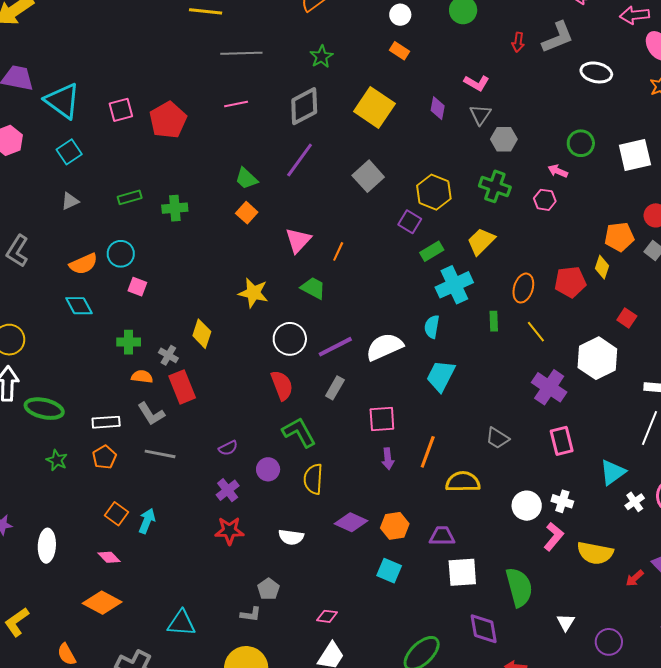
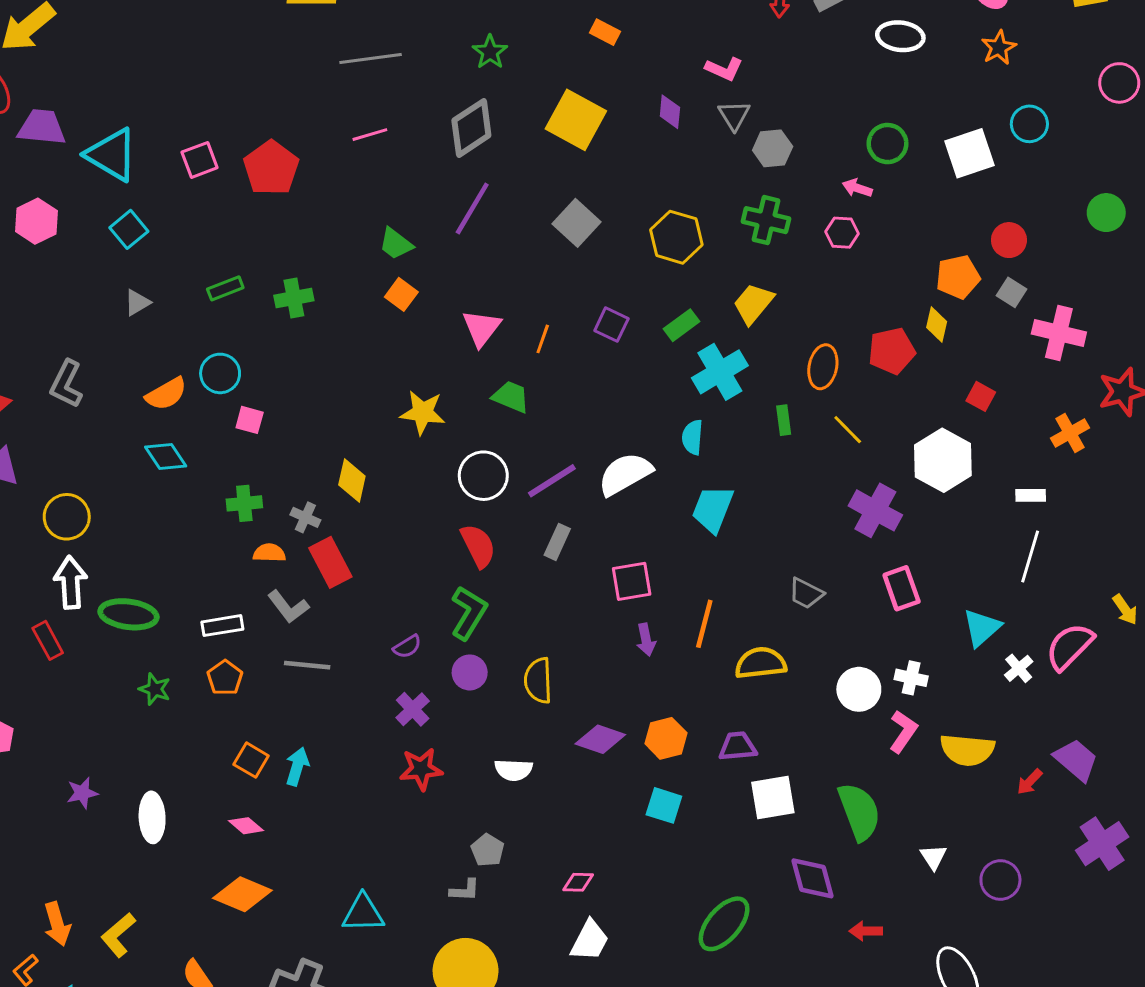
purple square: (410, 222) -> (611, 325), moved
green L-shape: (299, 432) -> (469, 613), moved, turned 66

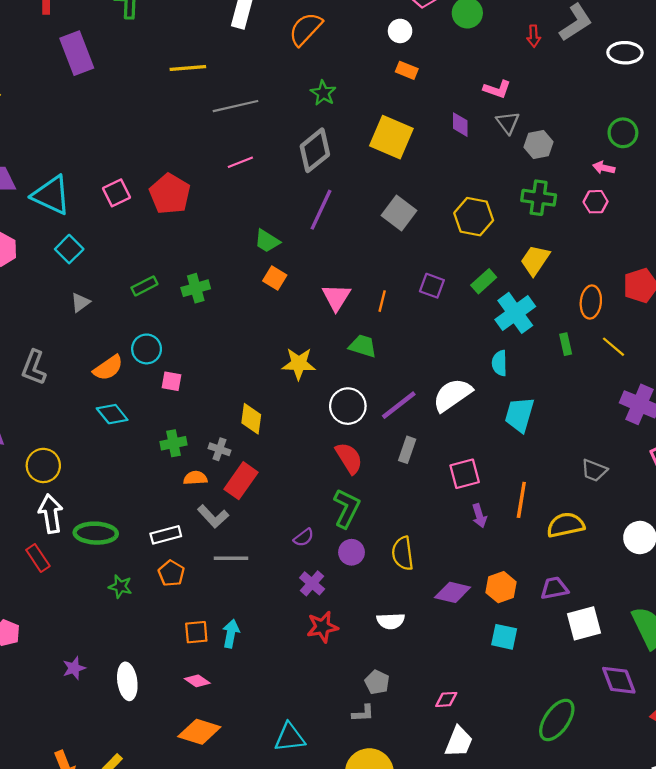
red rectangle: (330, 562) -> (241, 481), turned 68
orange square: (251, 760) -> (196, 632), turned -30

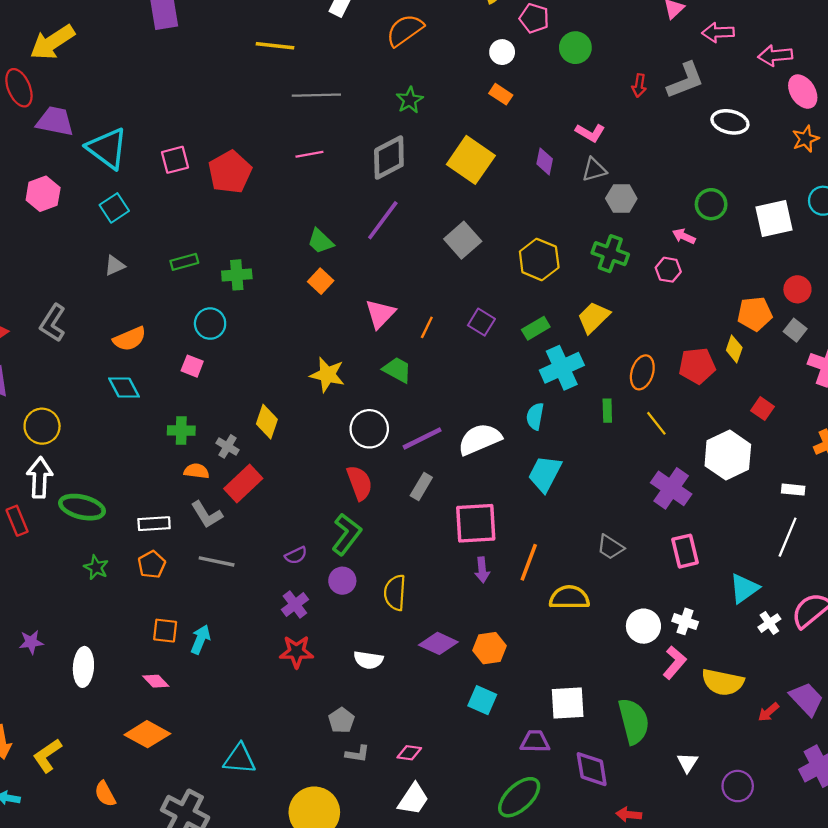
gray triangle: (508, 123) -> (594, 170), turned 40
cyan circle: (147, 349) -> (210, 324), moved
pink square: (465, 474) -> (476, 523), size x1.4
purple trapezoid: (554, 588) -> (535, 741), moved
gray L-shape: (363, 713) -> (357, 754), moved

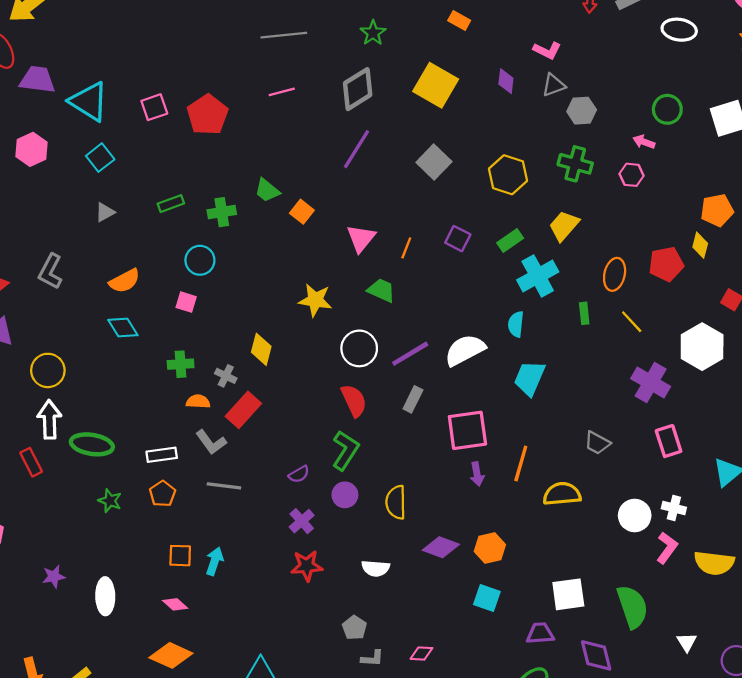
green trapezoid: (321, 241) -> (267, 190), moved

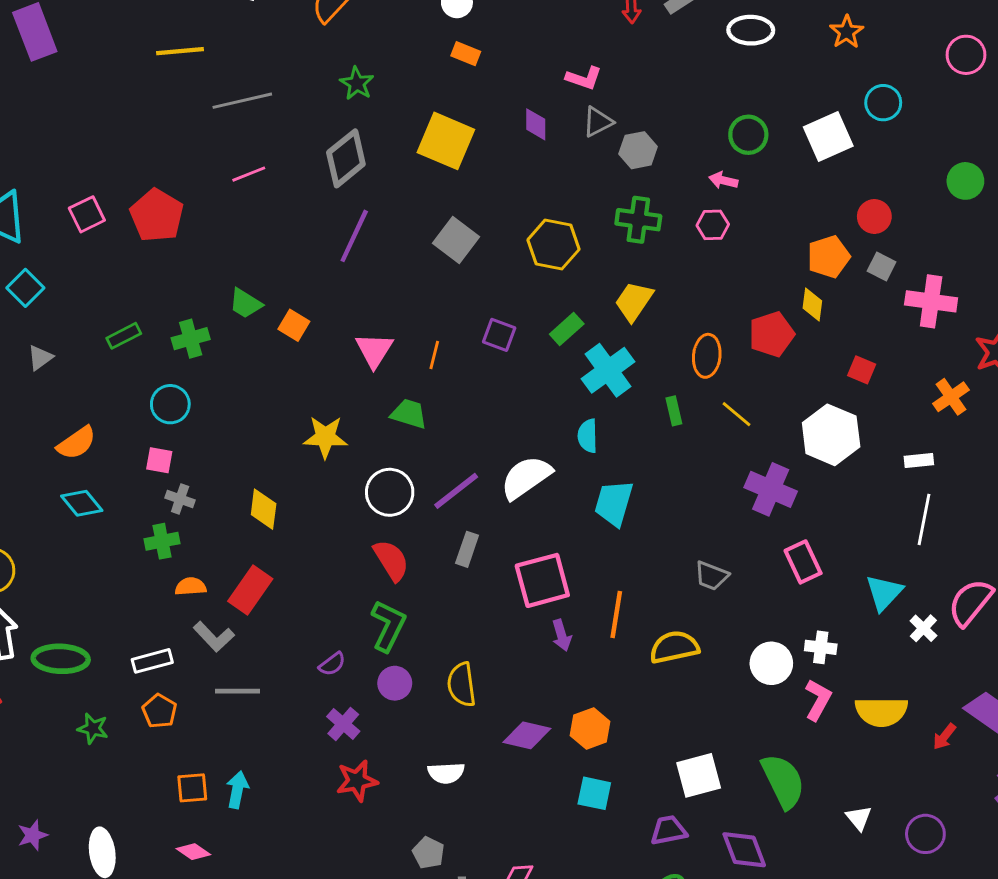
gray cross: (226, 376) -> (180, 499), moved

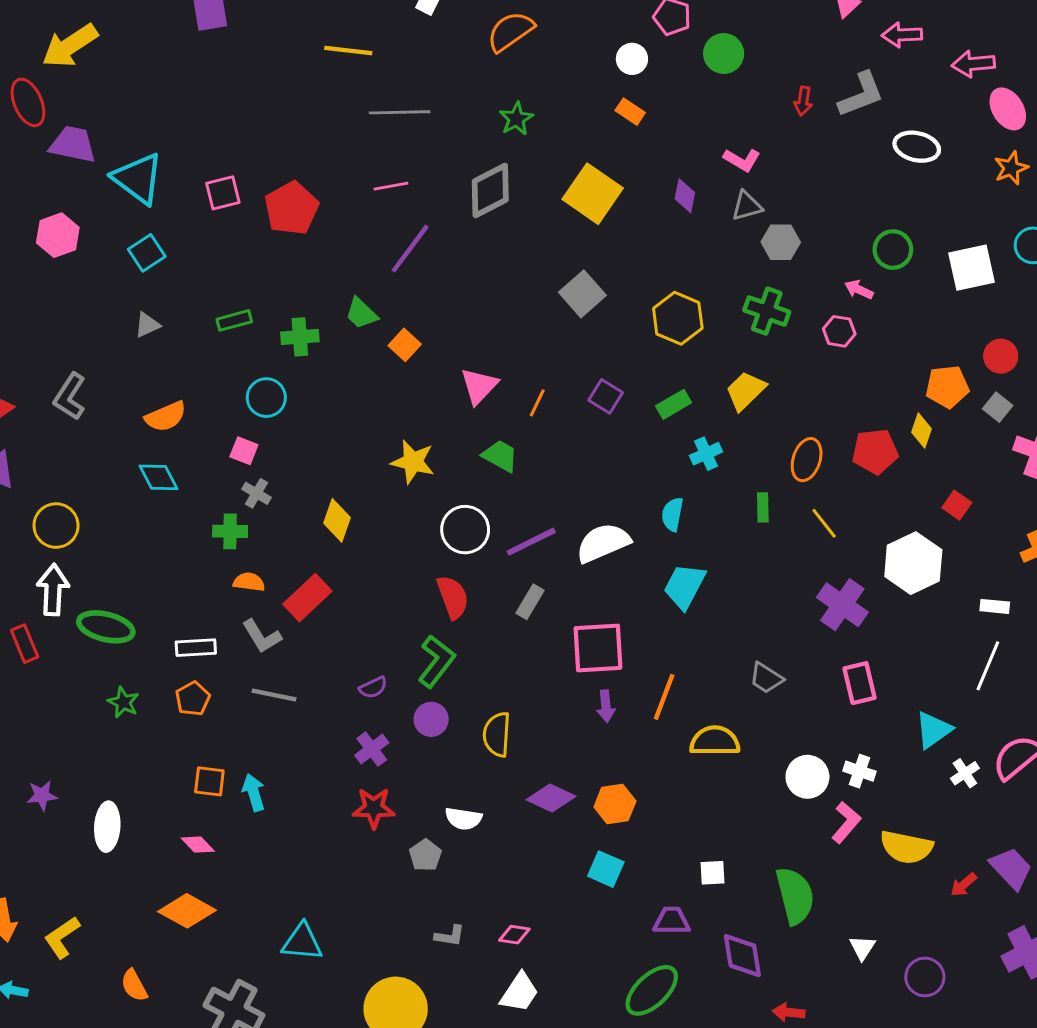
purple line: (354, 236) -> (410, 249), moved
cyan cross: (608, 370) -> (706, 454), size x0.6
white square: (699, 775) -> (713, 873), size x0.6
cyan arrow: (237, 790) -> (254, 792), turned -39
gray pentagon: (428, 853) -> (425, 855), moved

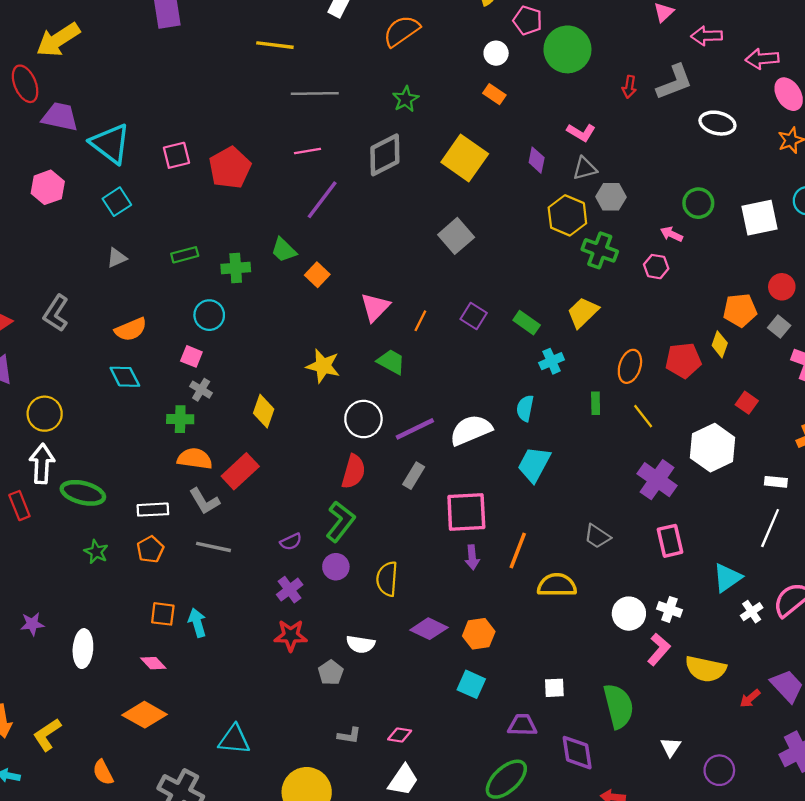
green circle: (724, 54) -> (567, 49), size x1.5
yellow hexagon: (678, 318) -> (567, 215), moved
green rectangle: (674, 404) -> (527, 323), turned 65
orange semicircle: (249, 582) -> (195, 459), size x1.4
red semicircle: (453, 597) -> (353, 472), turned 36

